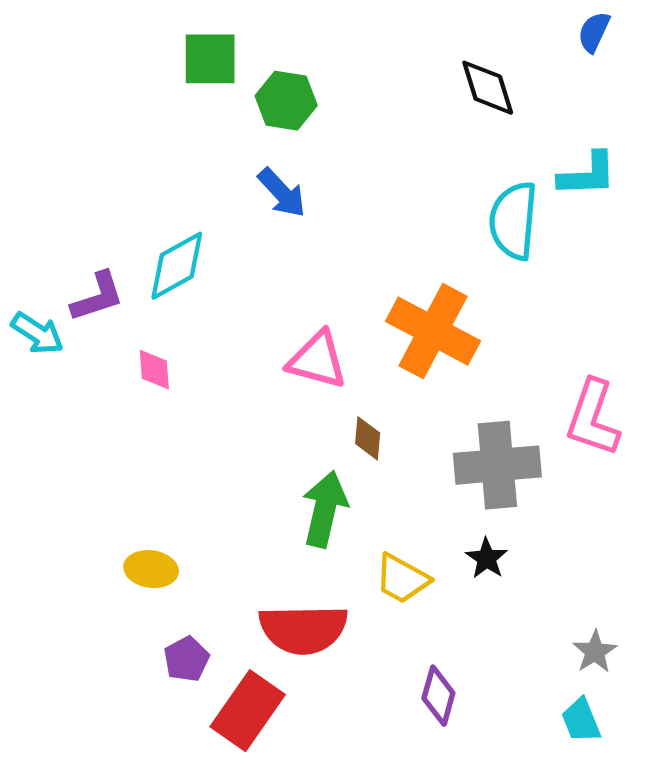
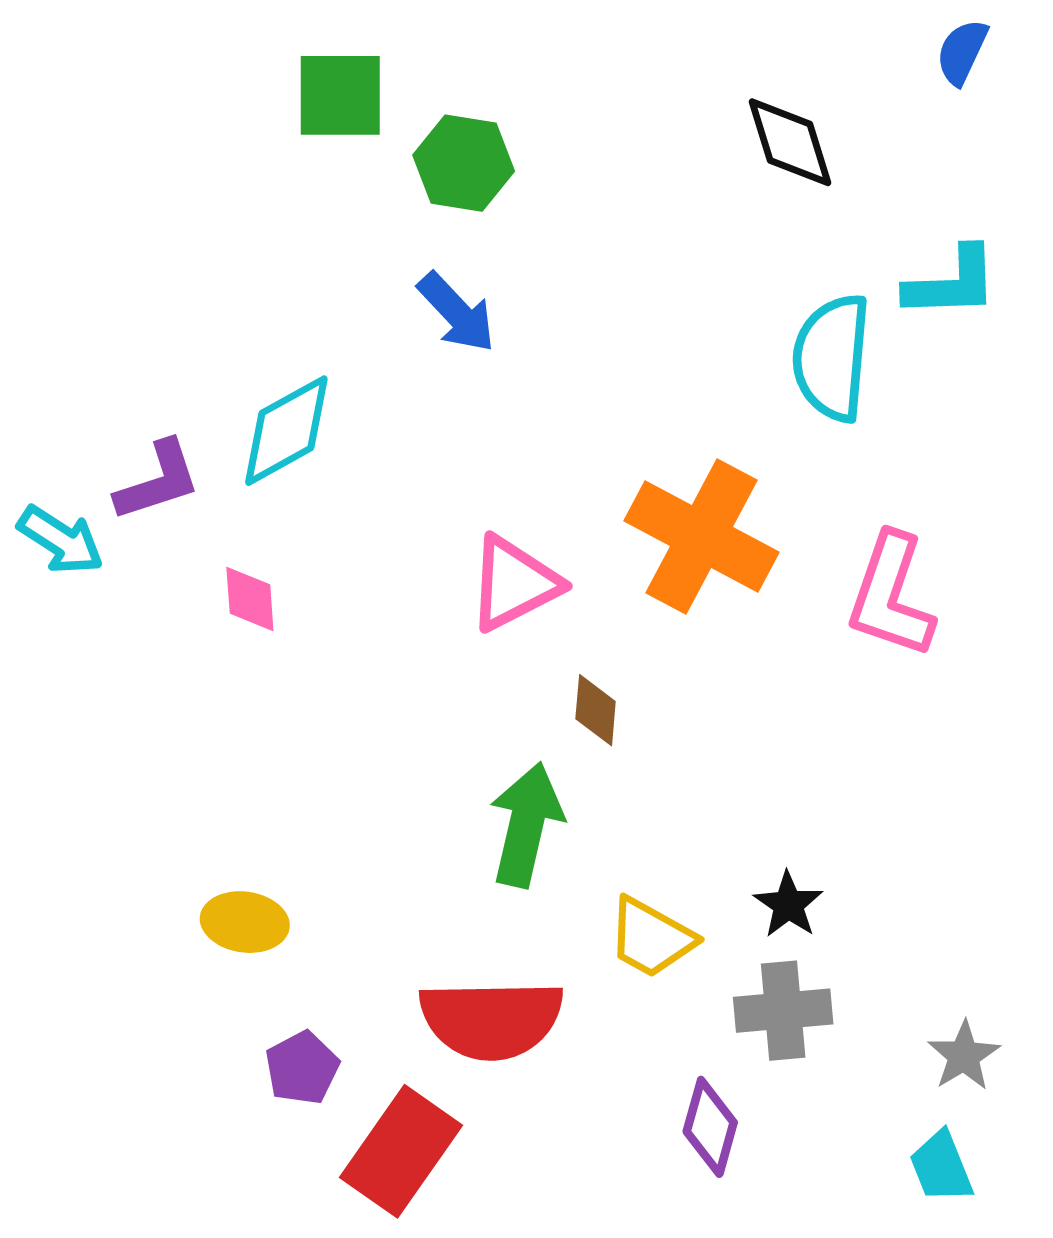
pink triangle: (317, 360) -> (514, 583), turned -42
pink L-shape: (593, 418) -> (891, 596), moved
gray cross: (497, 465) -> (783, 1011), moved, size x0.7

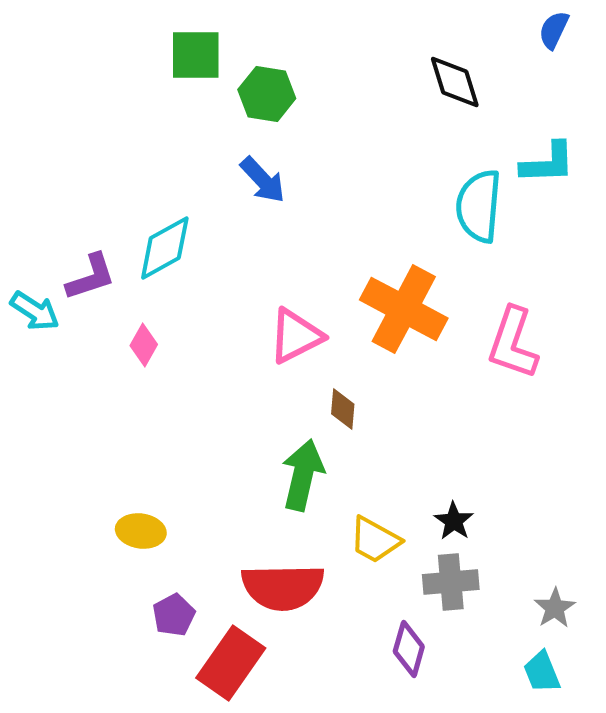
pink diamond: (250, 599) -> (144, 345), turned 33

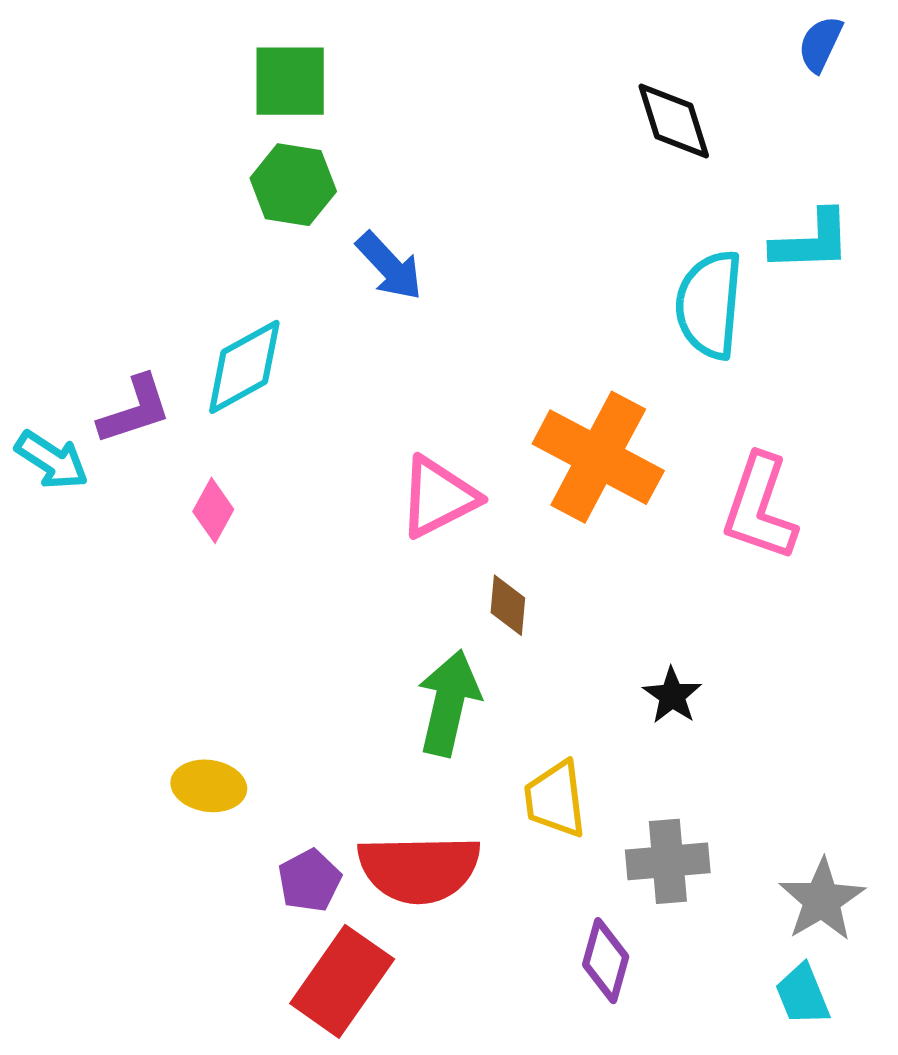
green hexagon: (267, 94) -> (293, 185), moved
black star: (454, 521) -> (672, 696), moved
yellow trapezoid: (375, 540) -> (555, 799), turned 54
gray star: (555, 608) -> (822, 900), size x1.4
purple pentagon: (174, 615) -> (309, 881), moved

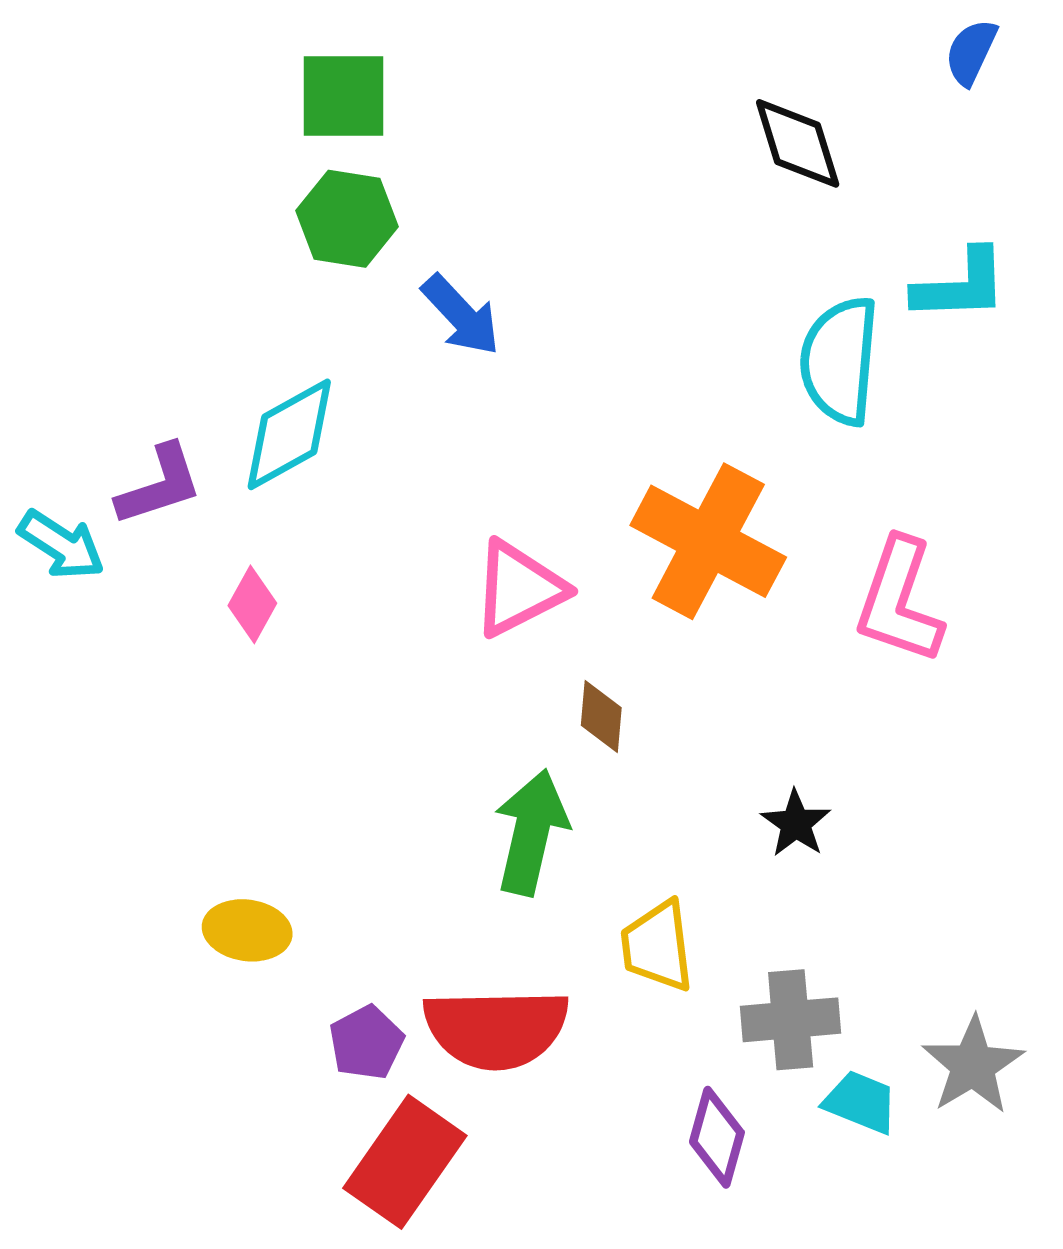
cyan trapezoid: (803, 995) -> (861, 1102), moved, turned 134

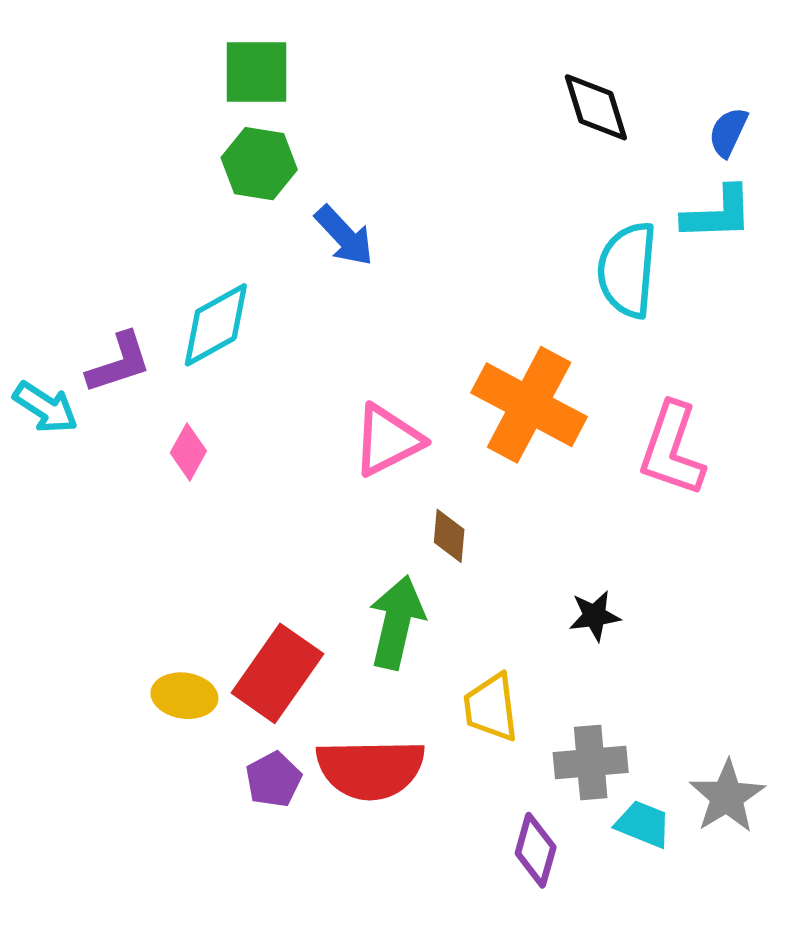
blue semicircle: (971, 52) -> (728, 132), moved
black star: (796, 823) -> (595, 616), turned 30
red rectangle: (405, 1162) -> (277, 673), moved

